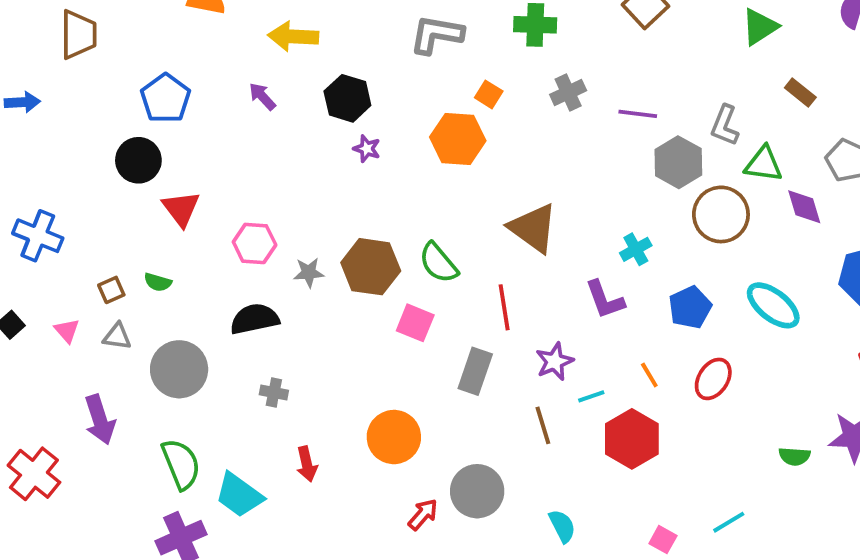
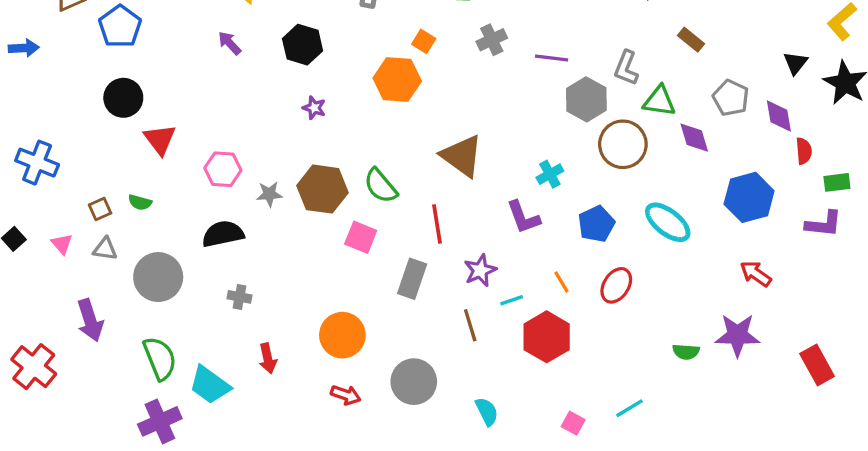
blue pentagon: (166, 98) -> (120, 26), moved
purple star: (367, 149) -> (314, 108), moved
red arrow: (423, 514) -> (346, 395), moved, turned 68

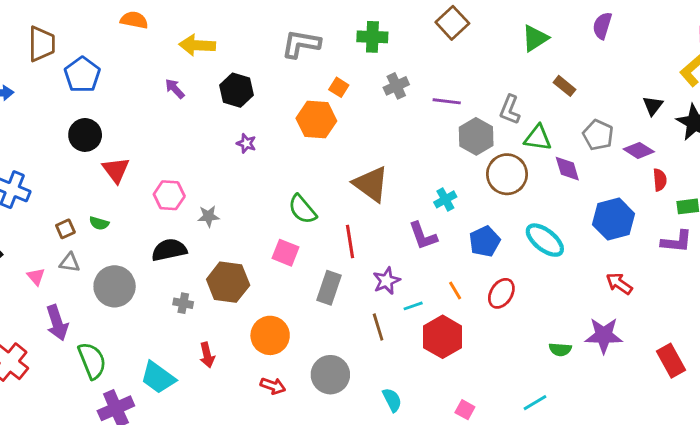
purple diamond: (779, 116) -> (639, 150), turned -48
brown hexagon: (322, 189) -> (228, 282), moved
pink triangle: (62, 244) -> (36, 277), moved
green semicircle: (160, 358) -> (92, 361), moved
cyan line: (630, 408) -> (535, 403), moved

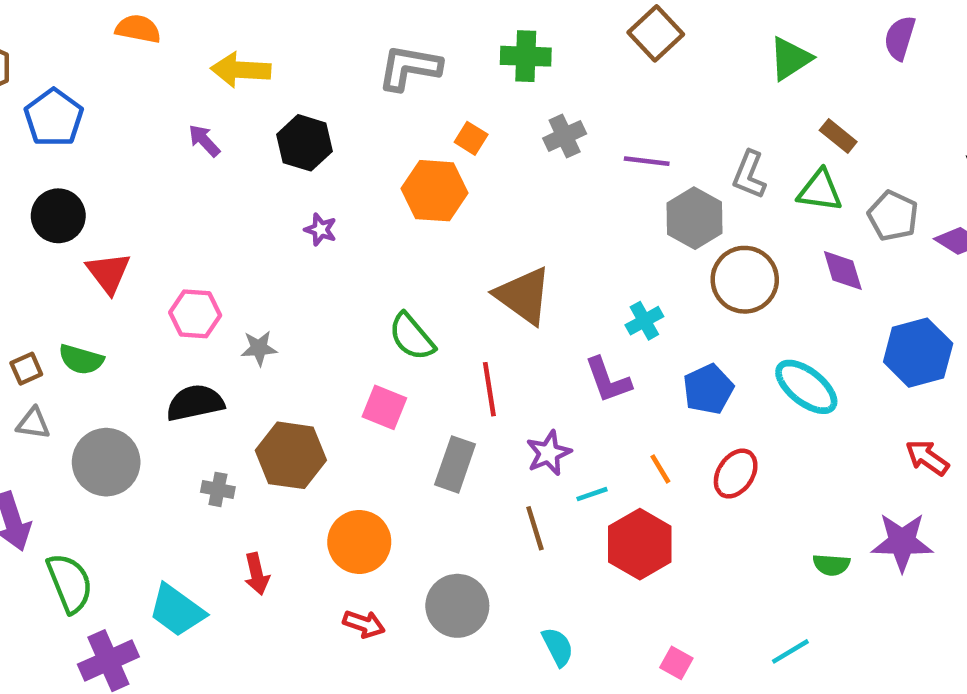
green triangle: (538, 138) -> (820, 191), moved
green semicircle: (99, 223) -> (81, 359), size x1.4

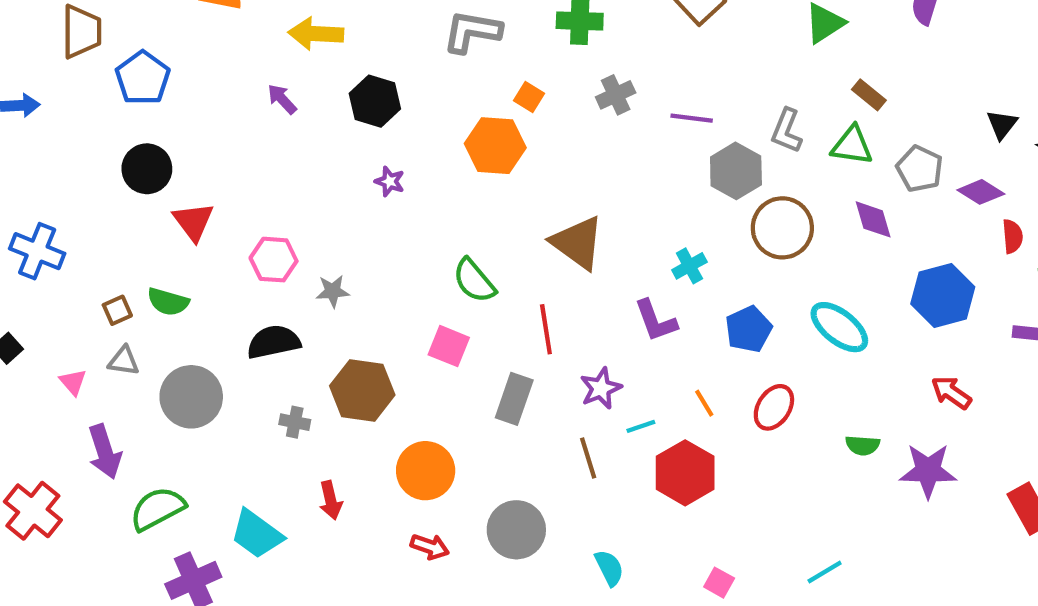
green semicircle: (831, 565) -> (863, 445), moved
green semicircle: (70, 583) -> (157, 509), turned -96

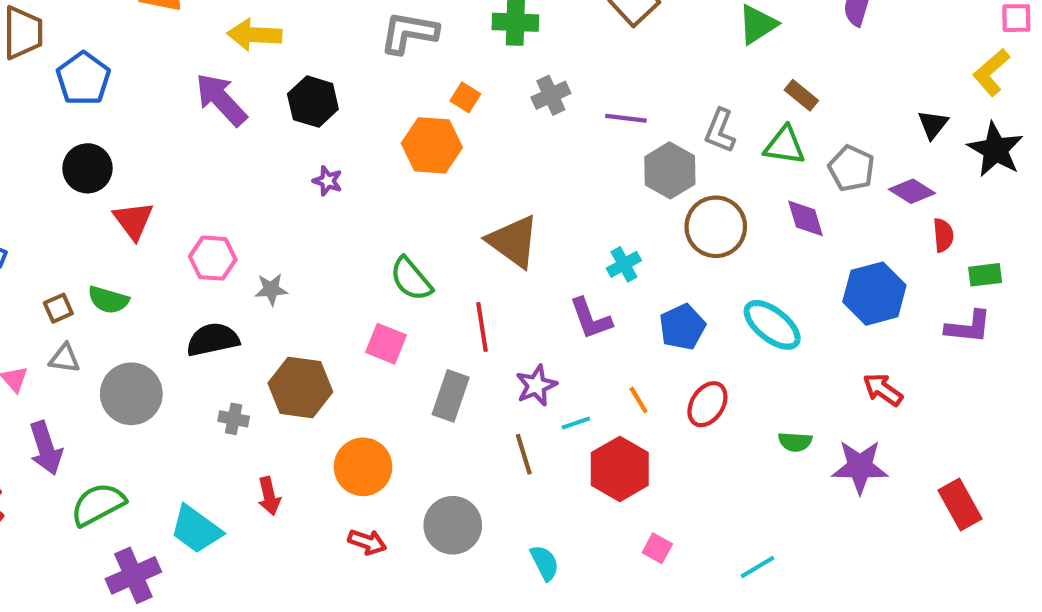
purple arrow: (282, 99) -> (221, 99), size x1.8
pink square: (719, 583) -> (657, 548), moved

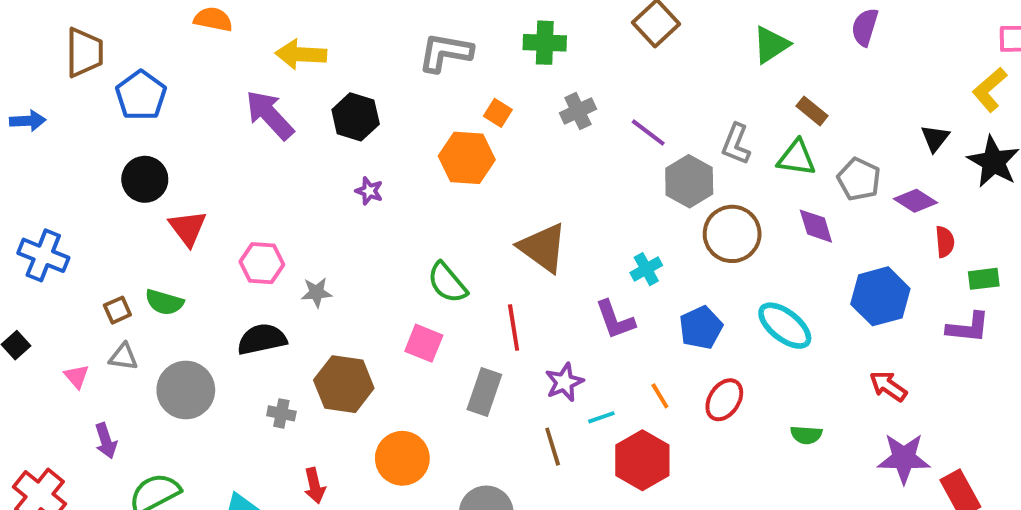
purple line: (626, 118) -> (648, 132), turned 30
purple arrow: (46, 448) -> (106, 441), size x0.7
purple star: (860, 467) -> (904, 458), moved

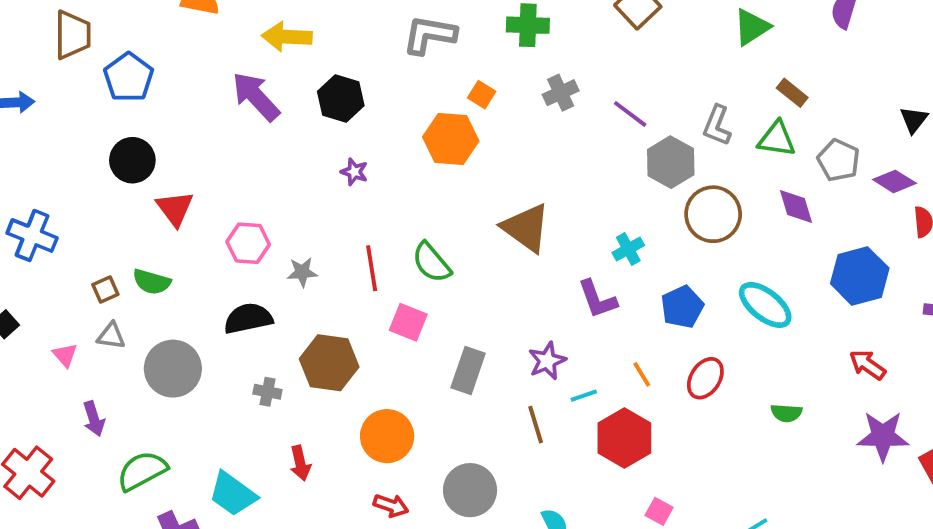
red line: (514, 328) -> (372, 268), moved

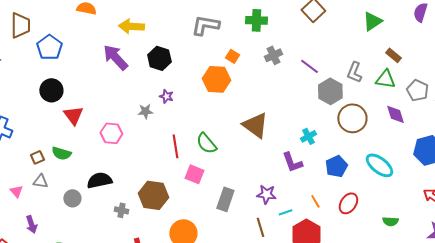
gray star: (302, 272) -> (145, 111), moved
black semicircle: (248, 318) -> (99, 180), moved
purple star: (547, 361) -> (266, 194), turned 30
gray circle: (173, 369) -> (72, 198), size x0.6

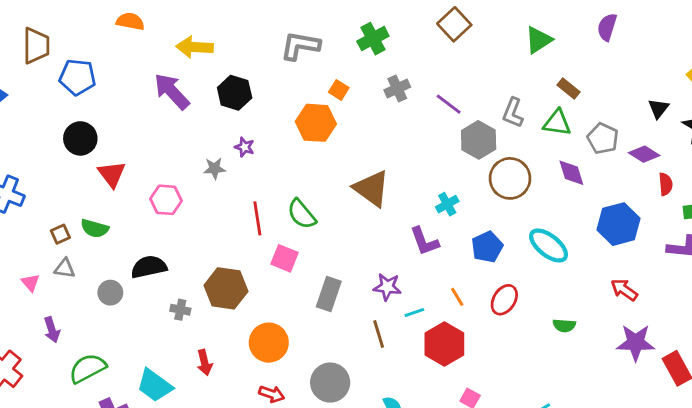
green cross: (256, 20) -> (373, 39), turned -30
blue pentagon: (49, 47) -> (77, 77), turned -30

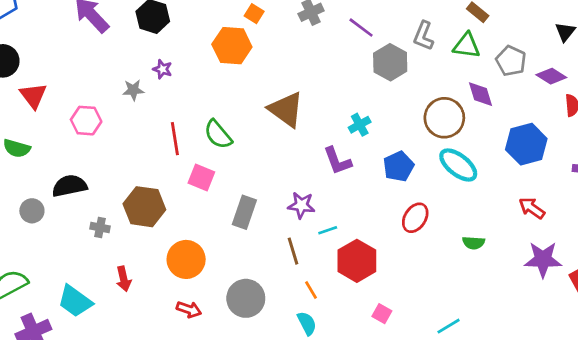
brown circle: (510, 178) -> (444, 118), moved
orange line: (457, 297) -> (311, 290), moved

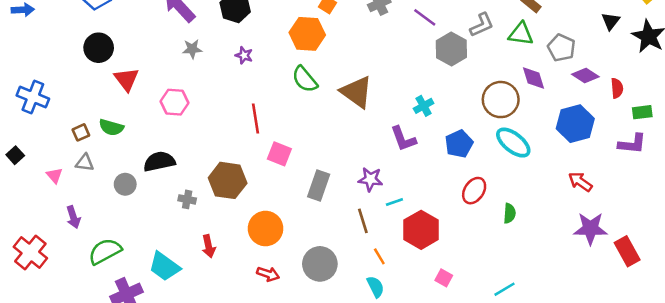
gray L-shape: (424, 36) -> (482, 25), turned -136
purple diamond: (551, 76) -> (585, 76), moved
gray star: (133, 90) -> (192, 49), moved
green semicircle: (218, 134) -> (305, 79), moved
green semicircle: (474, 243) -> (510, 213), moved, turned -90

